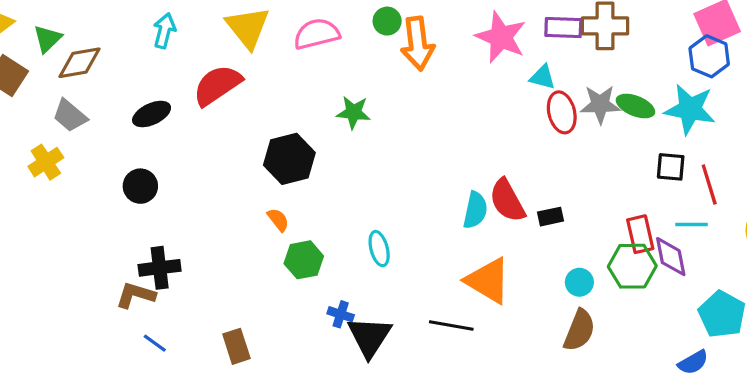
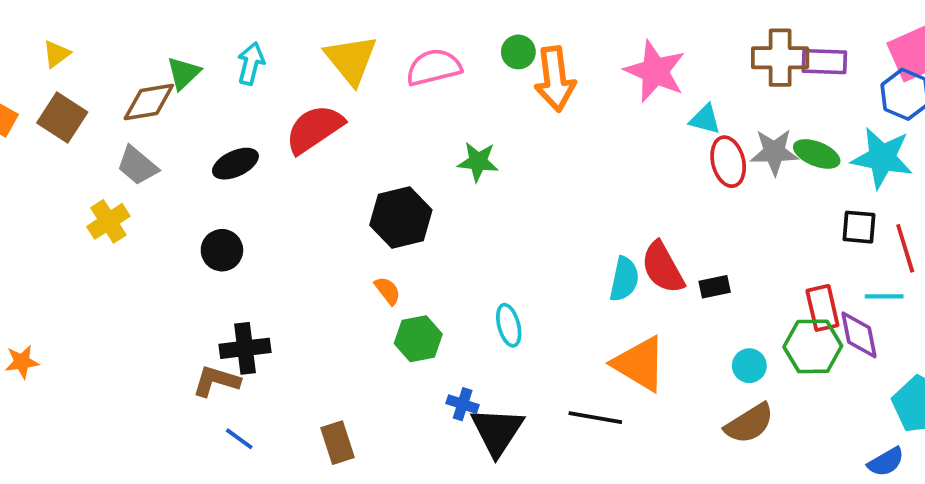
purple rectangle: (563, 27) -> (824, 62), moved
green triangle: (47, 39) -> (183, 73), moved
brown semicircle: (579, 330) -> (749, 423), turned 36

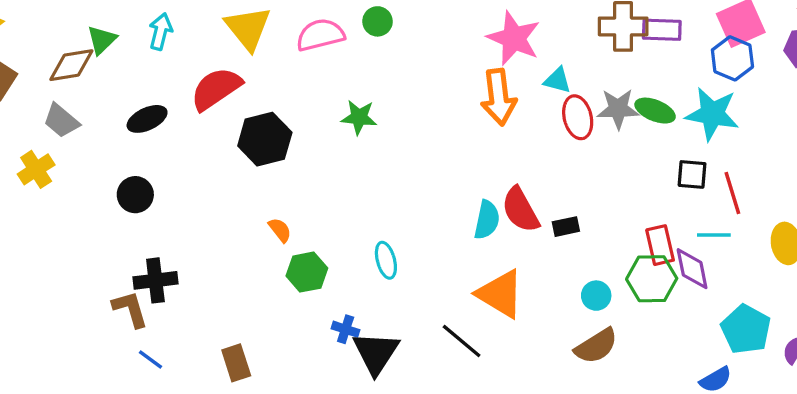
green circle: (518, 52) -> (378, 21), moved
orange arrow: (555, 79) -> (499, 97), moved
black hexagon: (401, 217) -> (265, 139), moved
brown L-shape: (216, 381) -> (130, 309), turned 57
black line: (595, 418) -> (462, 341), turned 30

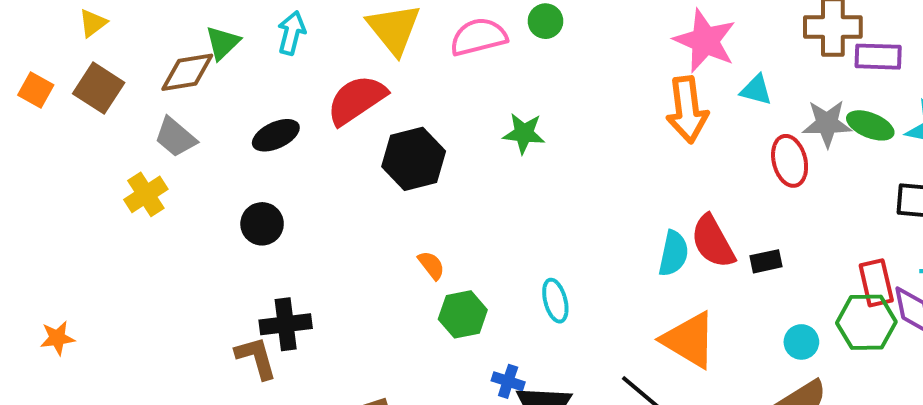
purple rectangle: (662, 30) -> (878, 57), moved
red ellipse: (578, 117) -> (790, 161), moved

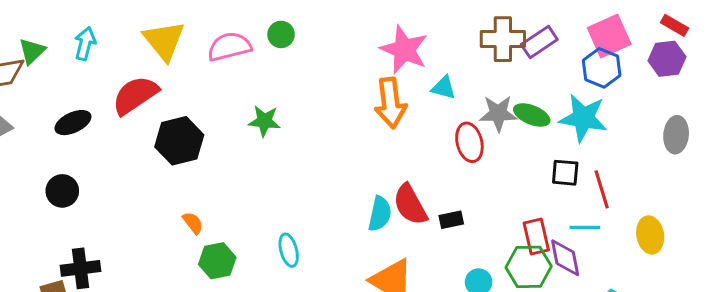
purple rectangle: (878, 57) -> (539, 42), moved, turned -36

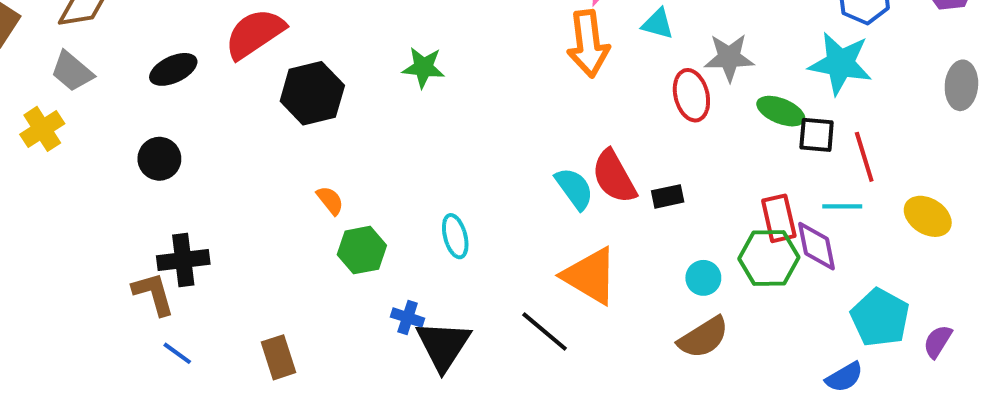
green ellipse: (532, 115) -> (781, 111), moved
cyan semicircle: (380, 214) -> (574, 189), turned -48
yellow ellipse: (650, 235) -> (928, 216), turned -48

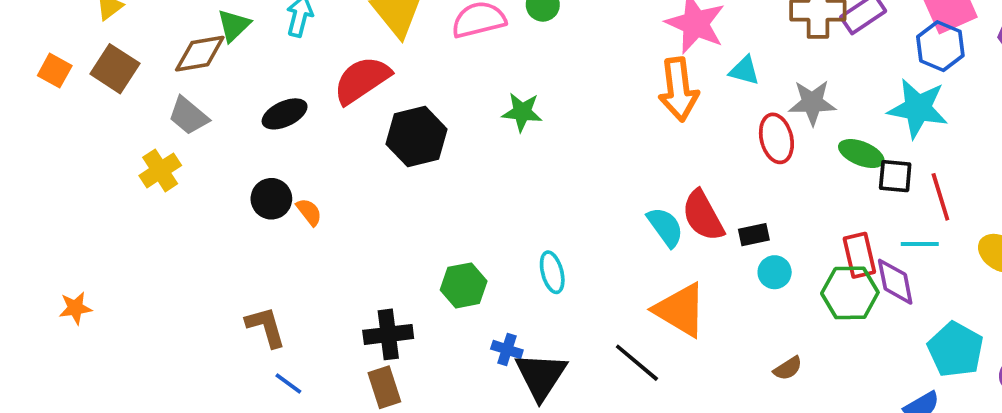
orange semicircle: (330, 200) -> (309, 212), moved
black cross: (183, 260) -> (388, 334), moved
cyan circle: (703, 278) -> (775, 272), moved
brown semicircle: (703, 337) -> (788, 368), size x0.6

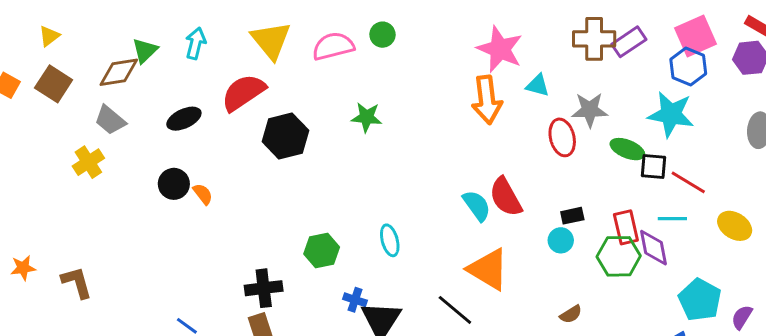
red line: (940, 197) -> (688, 182), turned -42
black rectangle: (754, 235) -> (572, 216), moved
brown L-shape: (266, 327) -> (77, 282), moved

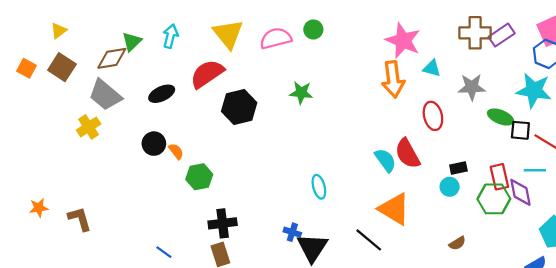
gray trapezoid: (110, 120) -> (105, 95), size x1.4
red ellipse: (562, 137) -> (433, 116), moved
green hexagon: (322, 250) -> (199, 177), moved

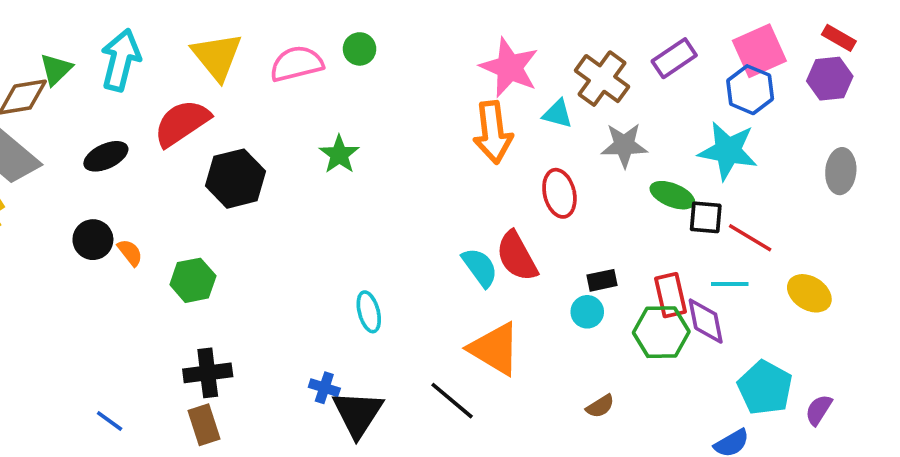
brown cross: (475, 33) -> (602, 79), moved, turned 36
cyan arrow: (170, 36) -> (121, 60), size x1.5
green star: (301, 93) -> (339, 154), turned 30
green hexagon: (199, 177) -> (193, 280), moved

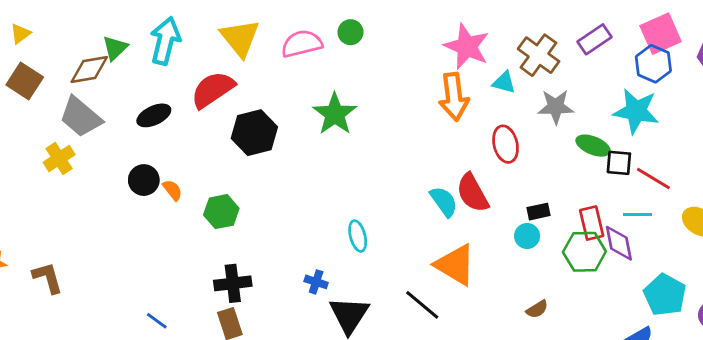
green star: (339, 154) -> (335, 114), size x1.4
blue cross: (324, 388) -> (316, 282), moved

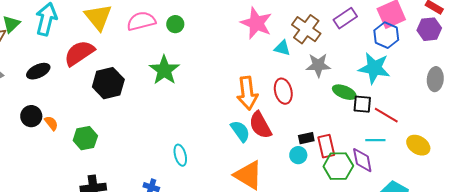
green circle: (350, 32) -> (175, 24), moved
orange arrow: (454, 97) -> (247, 93), moved
red rectangle: (592, 223) -> (326, 146), moved

